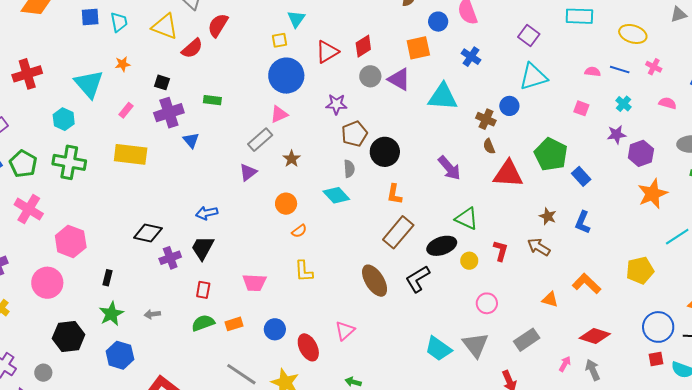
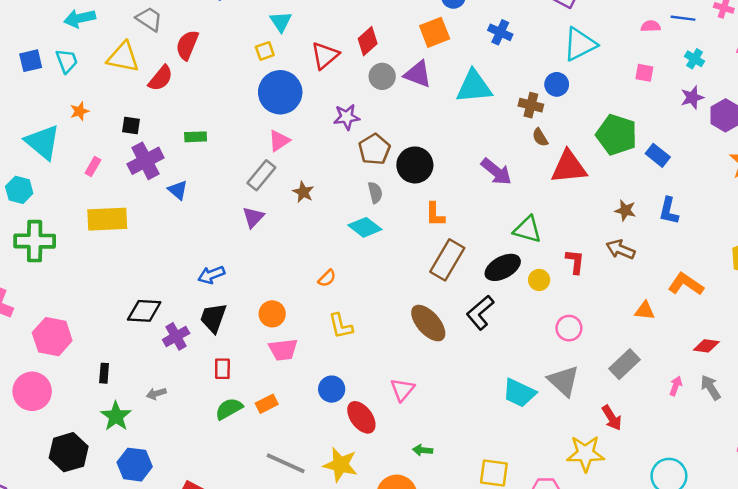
orange circle: (286, 204) -> (272, 314), moved
gray arrow: (152, 314) -> (156, 394), moved
blue circle: (275, 329) -> (332, 389), moved
red diamond: (595, 336) -> (706, 346), size x0.7

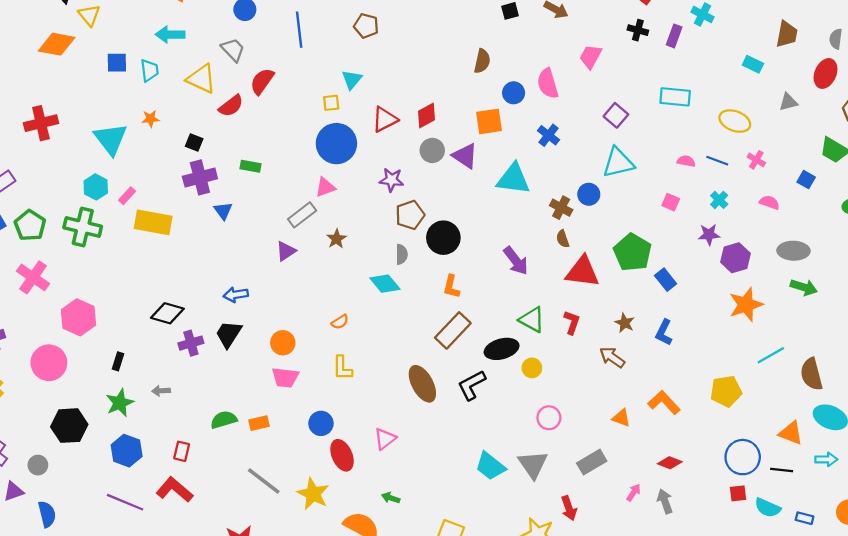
pink rectangle: (93, 166) -> (127, 196), moved
cyan hexagon: (19, 190) -> (96, 187), moved
red L-shape: (575, 262) -> (572, 322), moved
red rectangle: (222, 369) -> (182, 451), moved

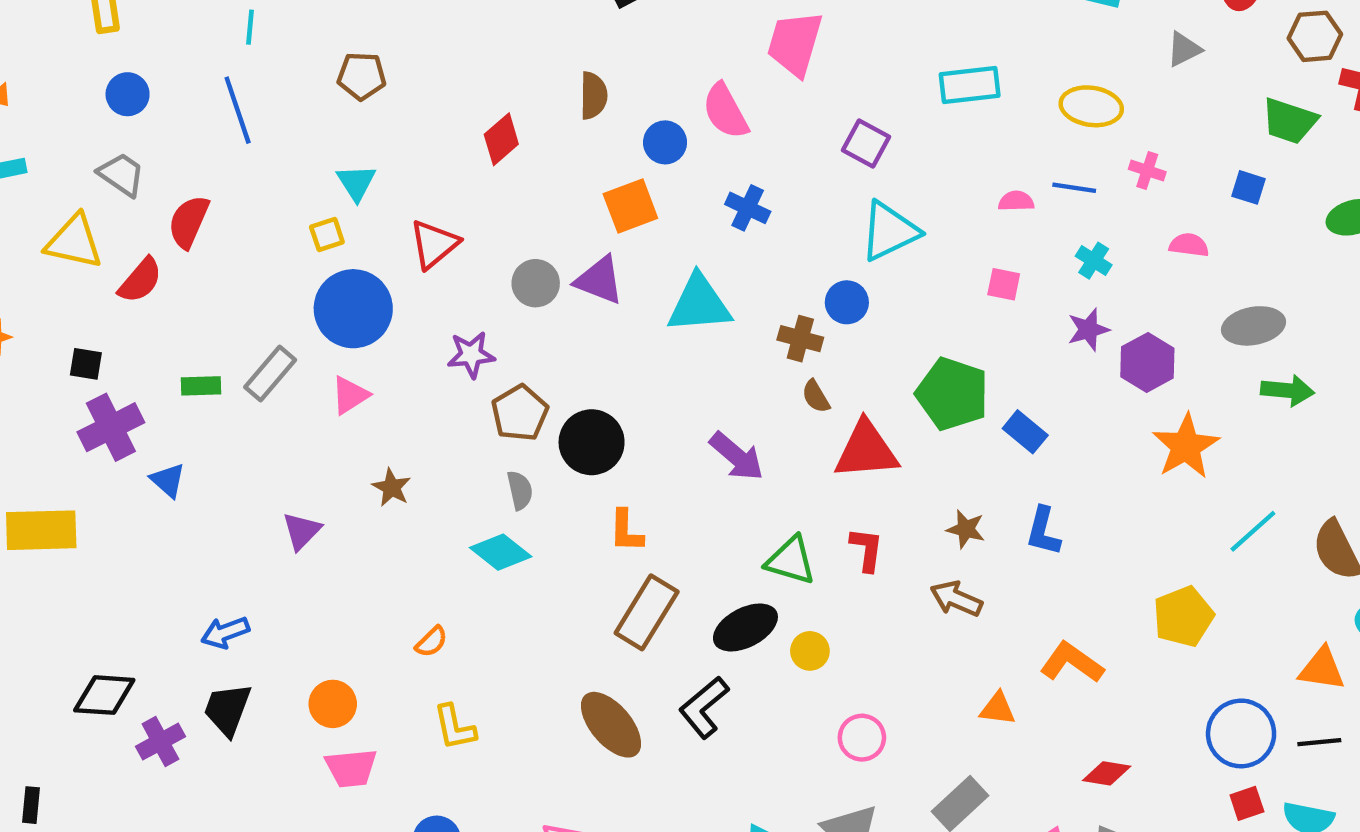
pink trapezoid: (591, 57) -> (795, 44), size x1.4
red diamond: (426, 115) -> (501, 139), moved
gray rectangle: (302, 215) -> (270, 373), moved

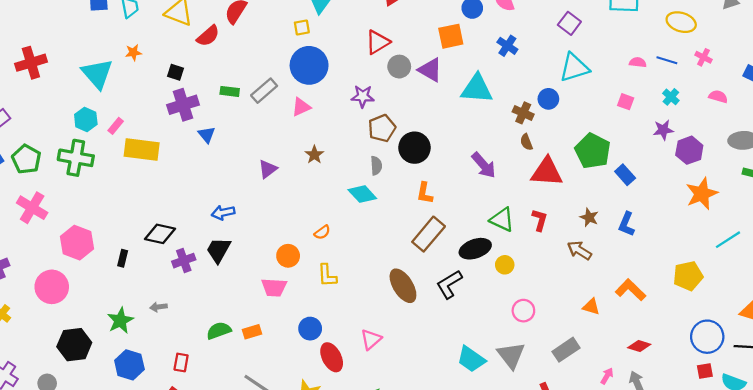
red triangle: (434, 244) -> (378, 42), moved
orange circle: (333, 704) -> (288, 256), moved
black rectangle: (31, 805) -> (123, 258), moved

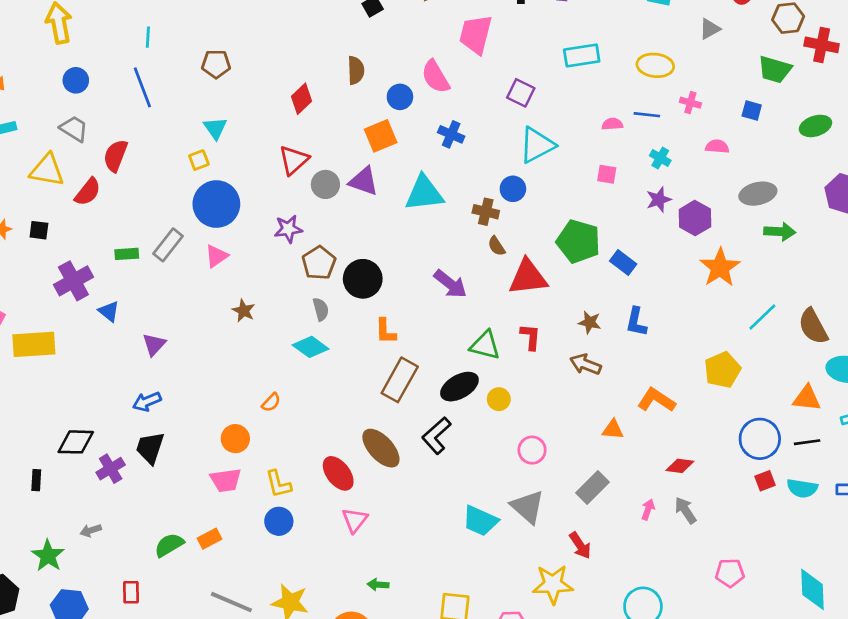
black square: (176, 72) -> (39, 230), moved
purple triangle: (268, 169) -> (154, 344), moved
yellow L-shape: (327, 275) -> (278, 484), moved
red ellipse: (332, 357) -> (338, 473), moved

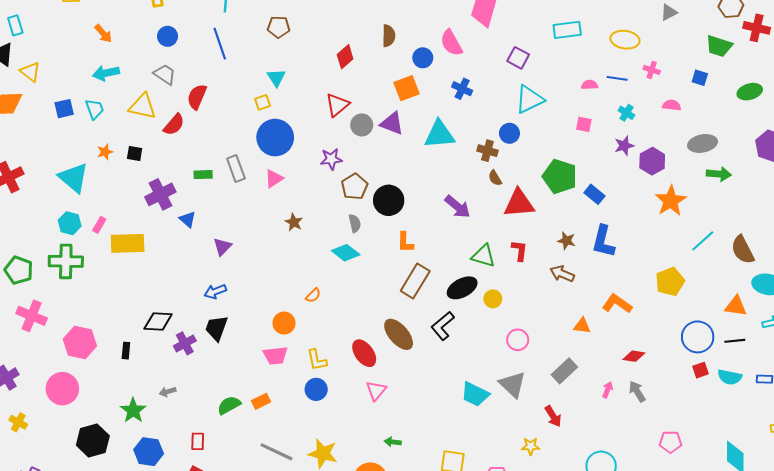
gray rectangle: (168, 245) -> (236, 168), turned -60
blue L-shape: (636, 322) -> (603, 241), size x1.4
yellow star: (553, 584) -> (531, 446), size x0.6

